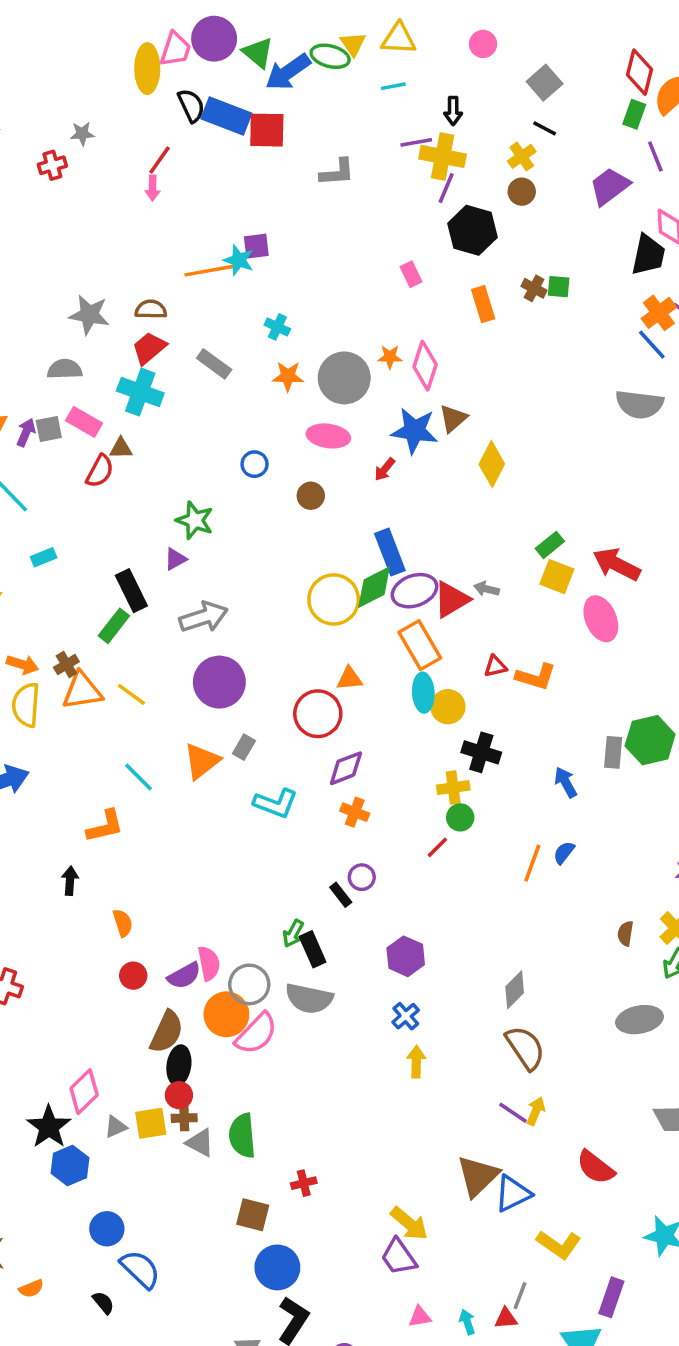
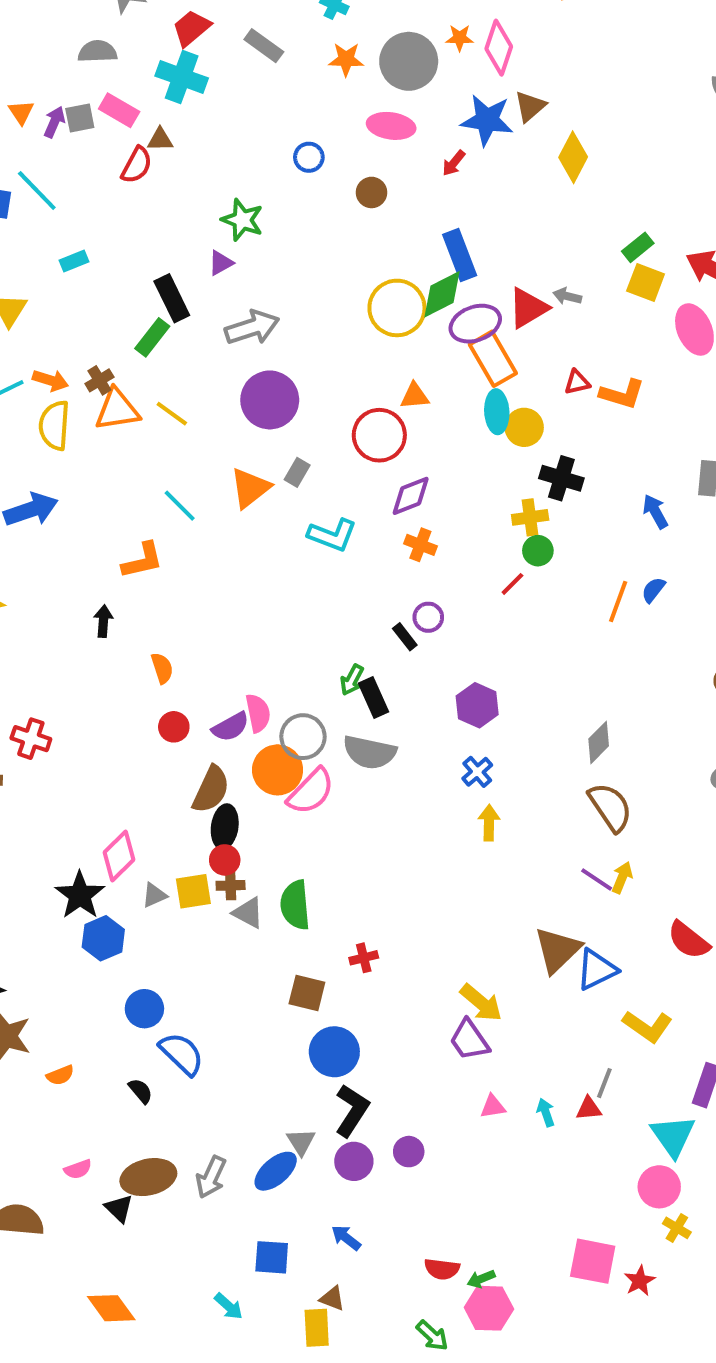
purple ellipse: (414, 591) -> (475, 324), moved

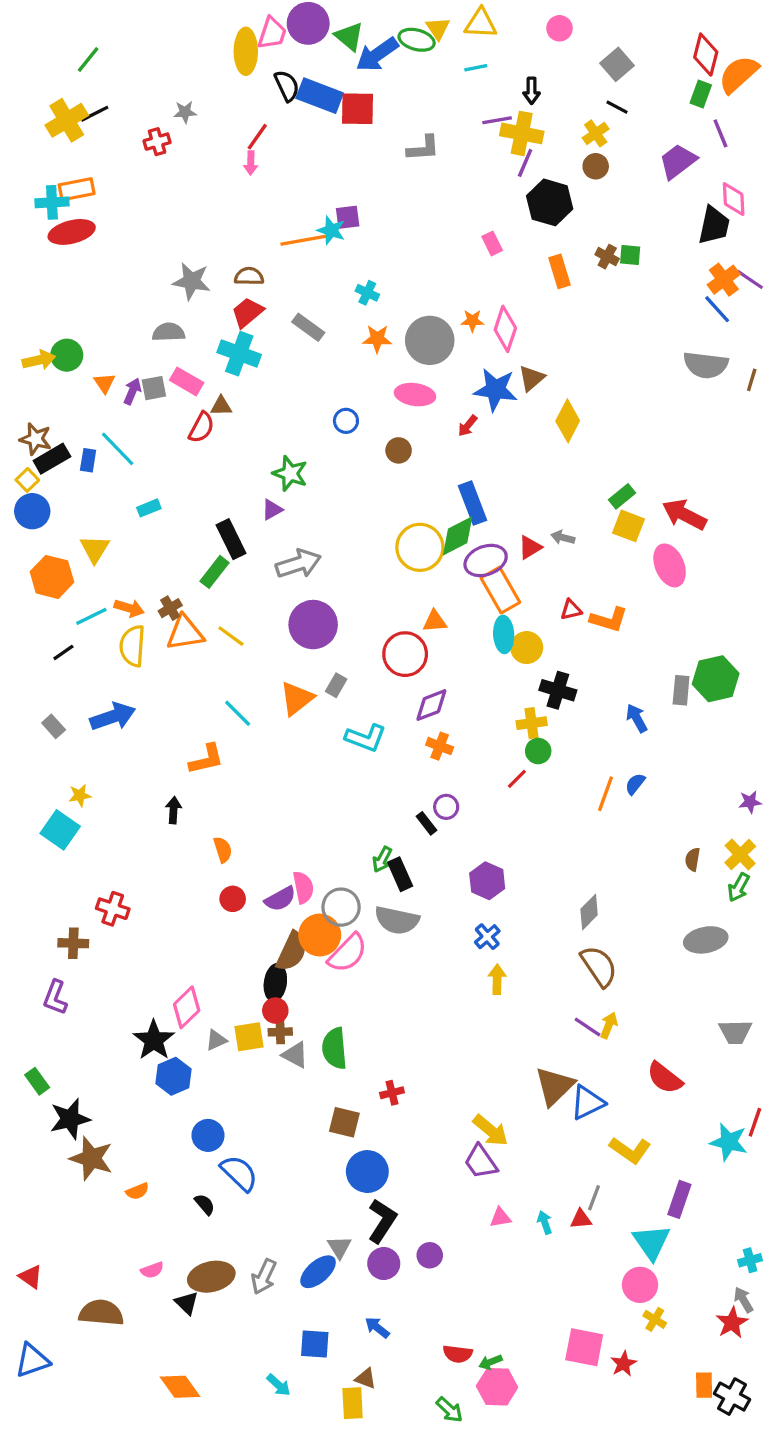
red triangle: (528, 308) -> (530, 547), size x0.7
brown semicircle: (211, 789) -> (292, 951), moved

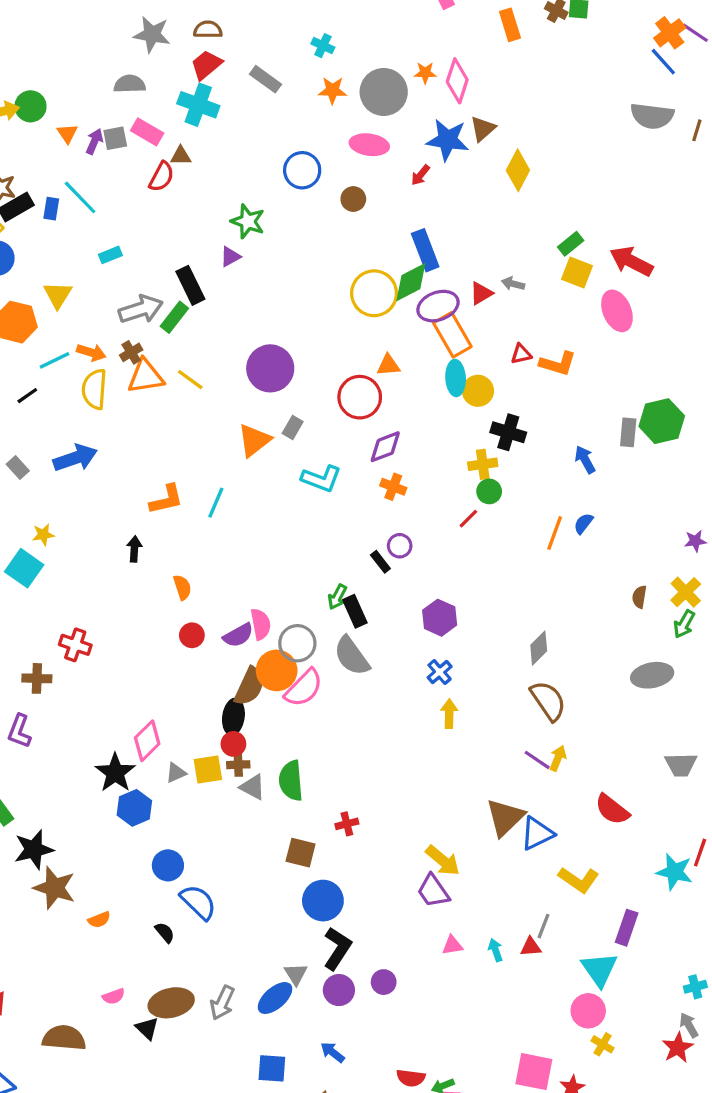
blue circle: (346, 421) -> (302, 170), size x1.5
gray arrow: (298, 564) -> (141, 309), moved
cyan line: (238, 713) -> (216, 503), moved, turned 68
gray semicircle: (397, 920) -> (352, 656), turned 42

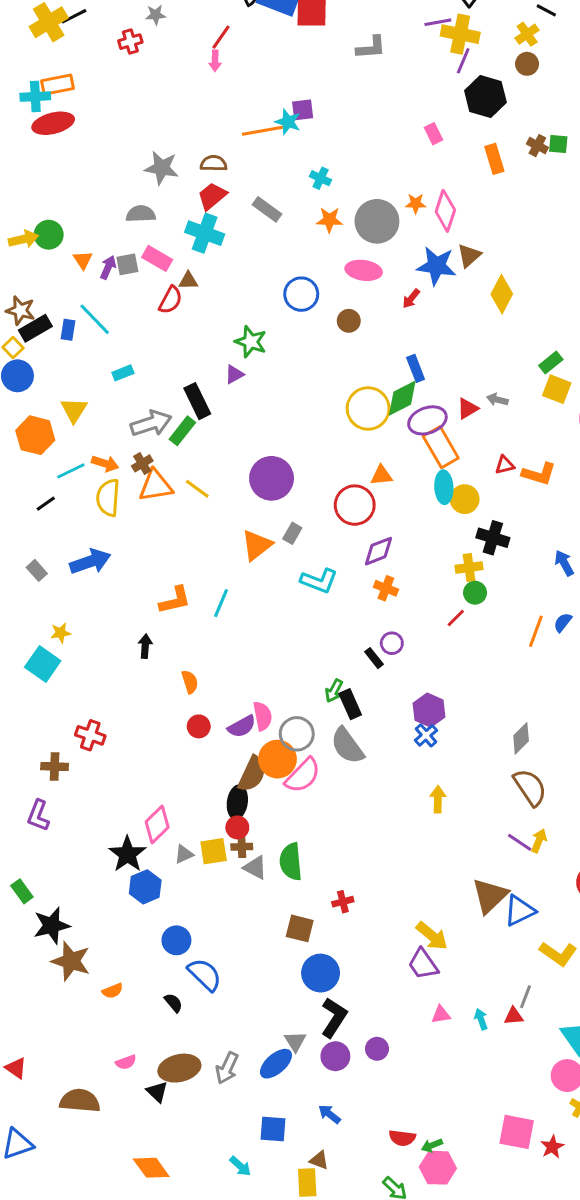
blue rectangle: (425, 250) -> (416, 368), size x0.7
blue cross: (440, 672) -> (426, 735), moved

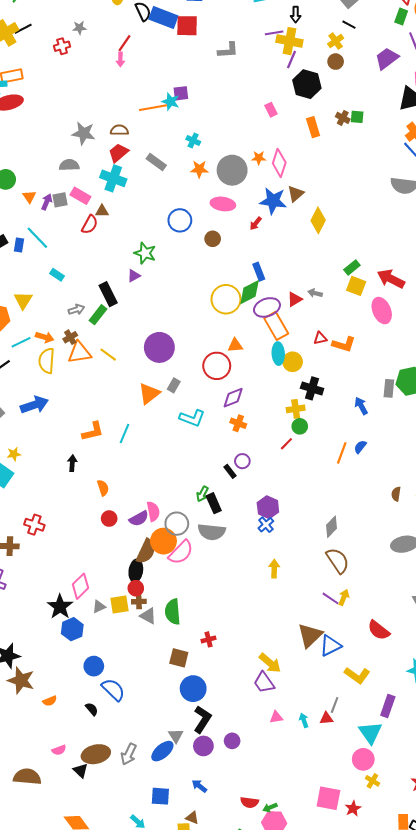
cyan rectangle: (123, 373) -> (57, 275), turned 56
gray arrow: (151, 423) -> (76, 310), size x0.6
gray semicircle: (347, 746) -> (212, 532), turned -48

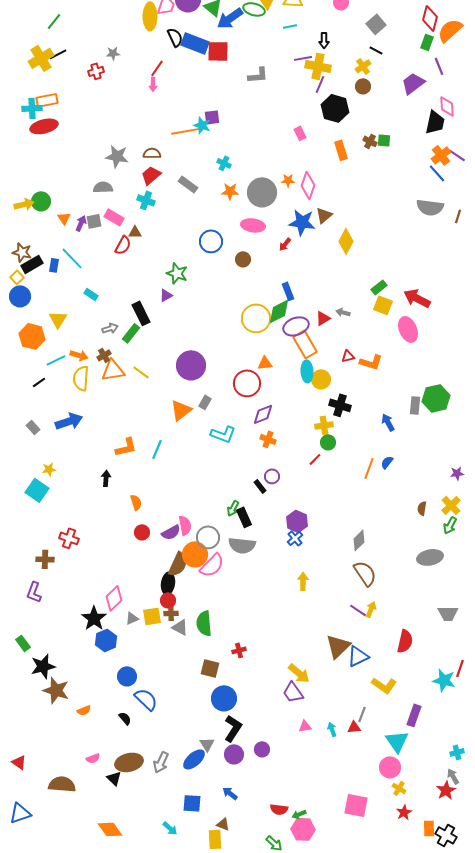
cyan cross: (113, 178) -> (146, 200), size x0.7
red semicircle: (379, 630) -> (405, 641), turned -115
red star: (353, 808) -> (404, 812), moved

